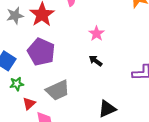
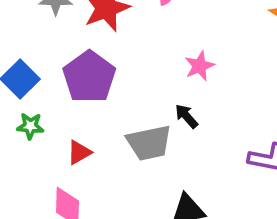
gray trapezoid: (58, 90) -> (149, 143), moved
red triangle: (29, 104) -> (79, 152), moved

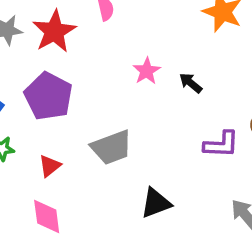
black arrow: (186, 116) -> (191, 83), moved

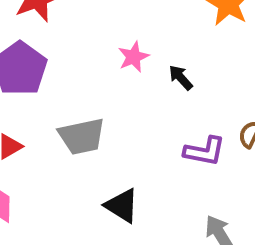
black triangle: (156, 203) -> (122, 206), turned 44

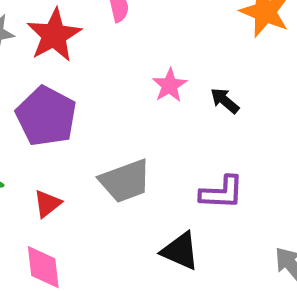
purple L-shape: (205, 151) -> (222, 193), moved

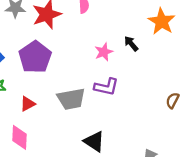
black arrow: (225, 101) -> (131, 44), moved
purple L-shape: (222, 193) -> (106, 87), moved

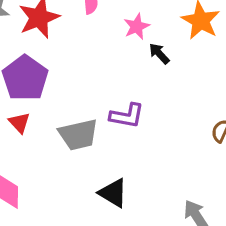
pink star: (104, 52) -> (137, 26), moved
red triangle: (28, 104) -> (19, 123), moved, turned -42

